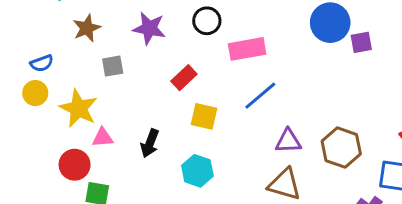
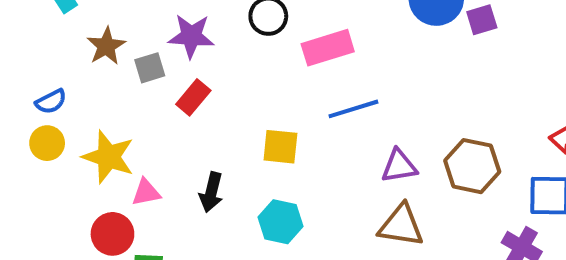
gray square: (113, 66) -> (150, 68), moved
red rectangle: (184, 78) -> (193, 97), moved
blue line: (260, 96) -> (353, 109), turned 30

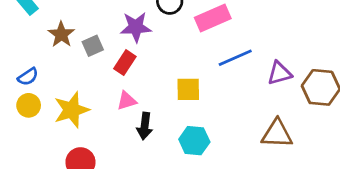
purple star: (191, 36) -> (136, 27), moved
yellow star: (108, 157) -> (72, 110), turned -30
purple triangle: (399, 166) -> (279, 73), moved
pink triangle: (146, 192) -> (127, 101), moved

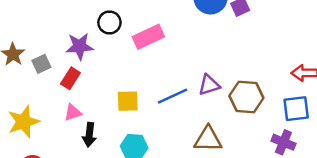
blue line: (235, 58) -> (173, 96), moved

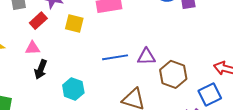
yellow square: (128, 101) -> (74, 23), moved
blue square: (296, 109) -> (210, 95), turned -35

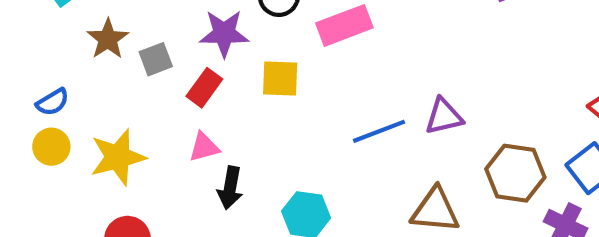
brown hexagon: (173, 74) -> (515, 173), moved

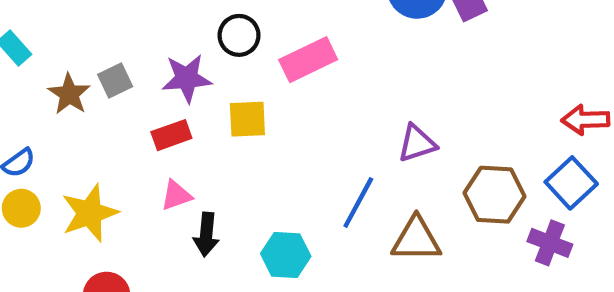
gray square: (156, 59) -> (115, 81), moved
red rectangle: (204, 88) -> (171, 135), turned 39
blue line: (379, 131) -> (358, 202), moved, turned -36

